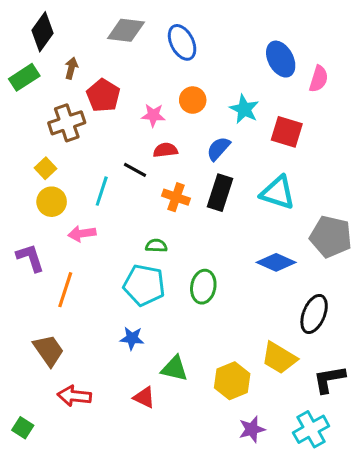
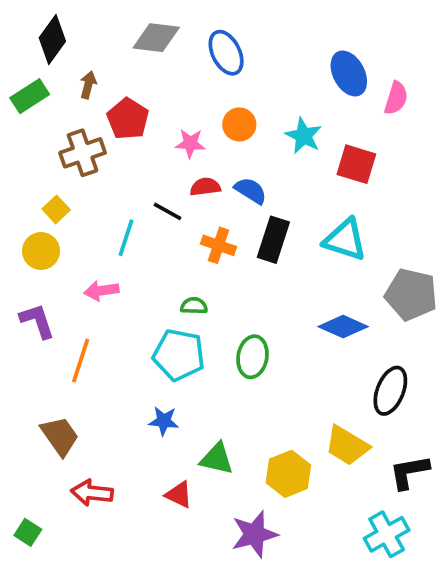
blue semicircle: (218, 149) -> (251, 191), moved, turned 80
yellow circle: (52, 202) -> (41, 251), moved
purple star: (252, 429) -> (254, 534), moved, size x1.4

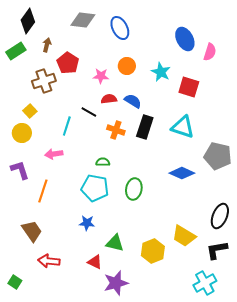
black ellipse: (390, 391) -> (220, 216), moved
purple star: (254, 534) -> (116, 283), moved

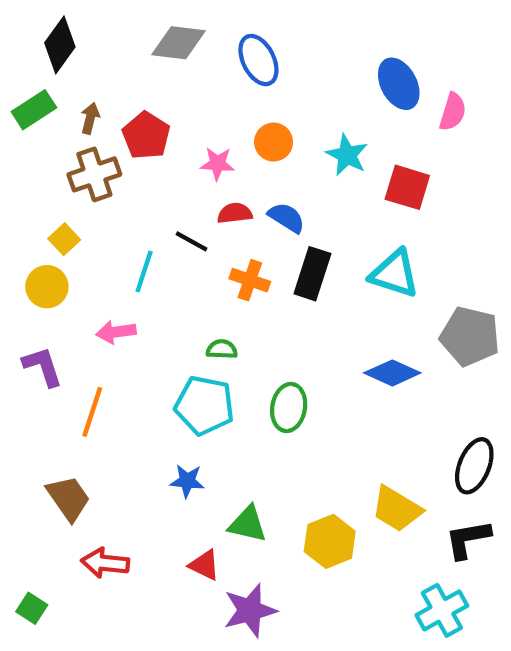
brown arrow: (47, 45) -> (90, 118), moved

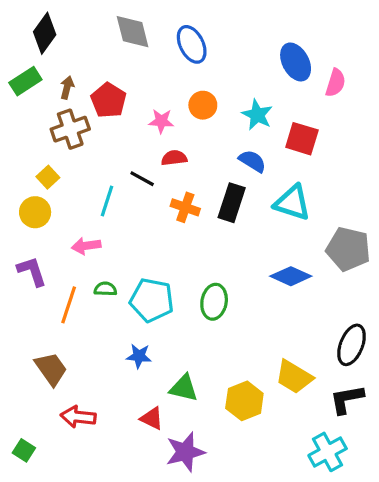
gray diamond: (179, 43) -> (133, 32), turned 69
blue semicircle: (286, 218) -> (252, 161), moved
green semicircle: (222, 349) -> (105, 289), moved

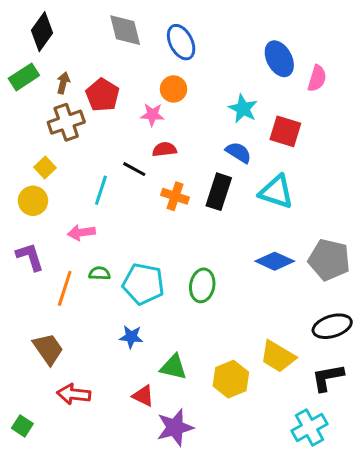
orange circle: (203, 105) -> (173, 89), moved
gray pentagon: (348, 249) -> (329, 260), moved
black ellipse: (352, 345) -> (332, 326), turned 51

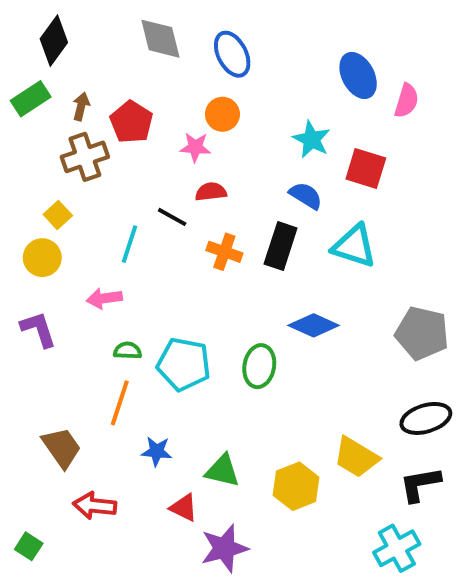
blue diamond: (275, 261) -> (314, 325), moved
orange line: (65, 288) -> (120, 403), moved
blue star: (131, 337) -> (157, 451), moved

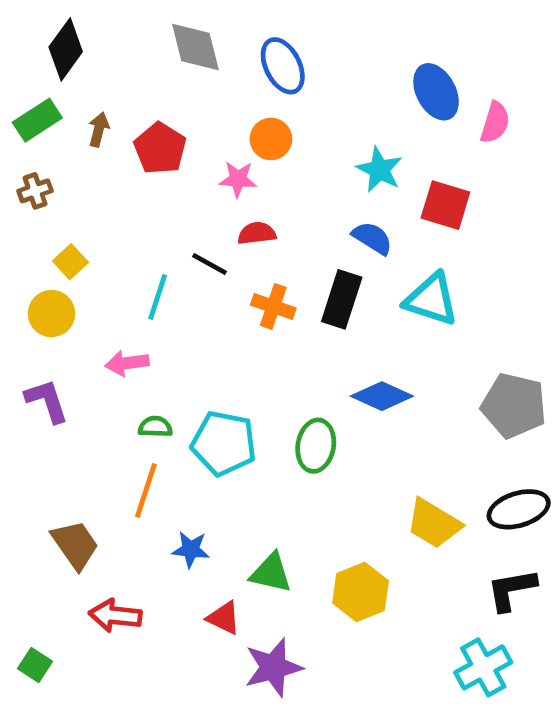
brown cross: (85, 157) -> (35, 191), moved, size x0.6
yellow trapezoid: (356, 457) -> (434, 523), moved

